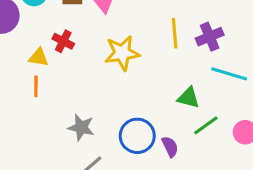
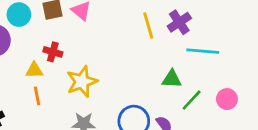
yellow star: (122, 53) -> (82, 82), moved

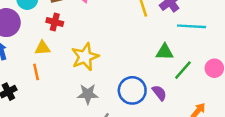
red cross: (53, 52) -> (55, 22), moved
orange line: (37, 96) -> (36, 72), moved

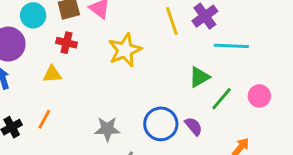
green triangle: (165, 52) -> (199, 77), turned -30
yellow star: (85, 57) -> (125, 50), moved
orange line: (36, 72) -> (44, 119), moved, turned 42

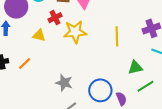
yellow line: (172, 21) -> (117, 36), moved
red cross: (67, 43) -> (55, 18), turned 32
yellow star: (125, 50) -> (75, 32), moved

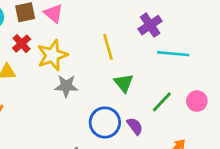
green triangle: (135, 67) -> (124, 83), moved, turned -42
gray star: (64, 83) -> (66, 86), moved

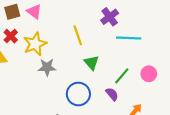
purple semicircle: (135, 126) -> (112, 94), moved

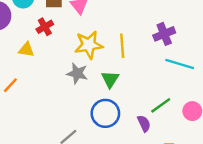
yellow star: (35, 44) -> (89, 45), moved
green triangle: (91, 63) -> (110, 79), moved

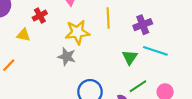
yellow line: (122, 46) -> (108, 18), moved
green triangle: (110, 79) -> (130, 57), moved

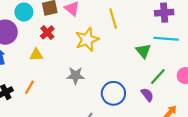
purple cross: (143, 25) -> (164, 13), moved, turned 30
gray star: (67, 57) -> (76, 76), moved

